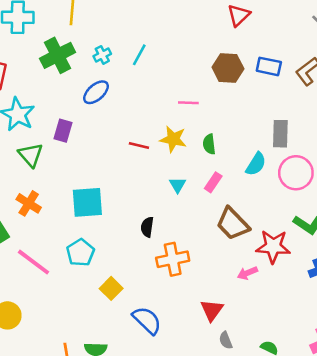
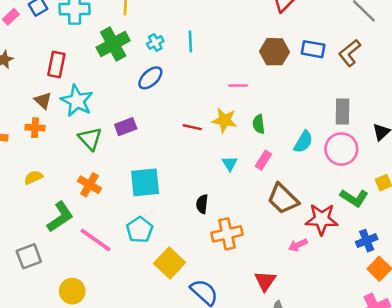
cyan line: (139, 55) -> (190, 41), turned -30
purple rectangle: (63, 131) -> (126, 127), moved, turned 55
gray rectangle: (280, 134) -> (343, 111), moved
yellow square: (111, 288) -> (170, 263), size x1.4

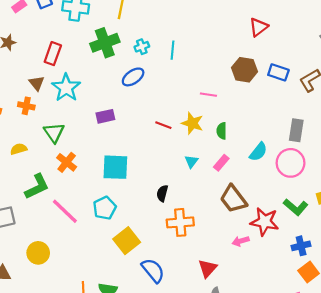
green triangle: (90, 139) -> (54, 133), moved

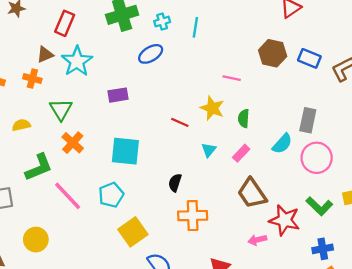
brown triangle: (37, 83) -> (45, 55), turned 42
red line: (163, 125) -> (180, 122), moved
gray rectangle: (296, 130) -> (308, 120), moved

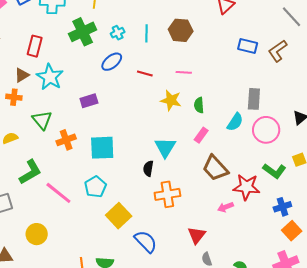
brown hexagon: (273, 53) -> (181, 30), moved
red line: (180, 122) -> (145, 73), moved
orange cross: (73, 143) -> (66, 140), moved, turned 36
cyan triangle: (209, 150) -> (165, 147), moved, size x1.6

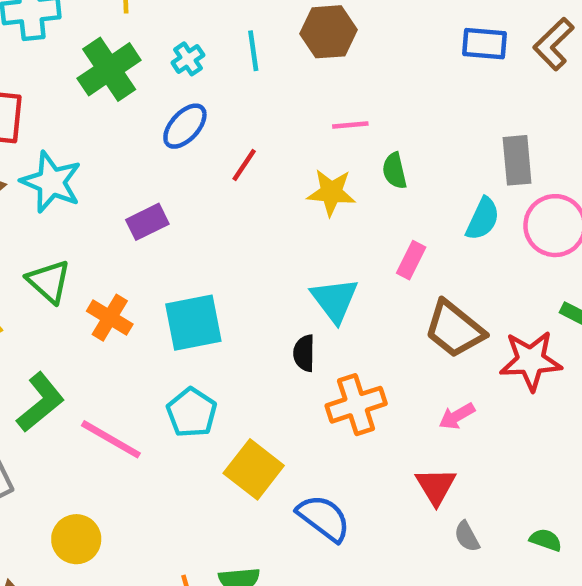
red line: (145, 73) -> (244, 165), moved, turned -63
green semicircle: (199, 105) -> (394, 171), moved
orange cross: (66, 140) -> (110, 318), turned -30
pink arrow: (225, 207) -> (457, 416), moved

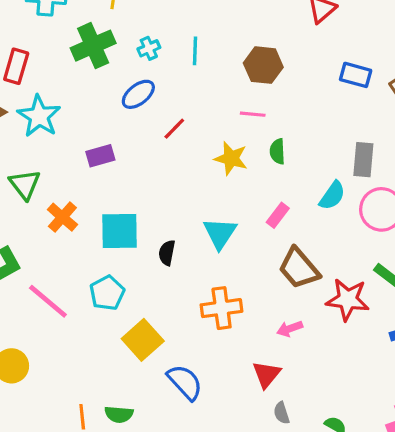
brown hexagon: (329, 32) -> (263, 65), moved
black semicircle: (304, 353) -> (167, 253), moved

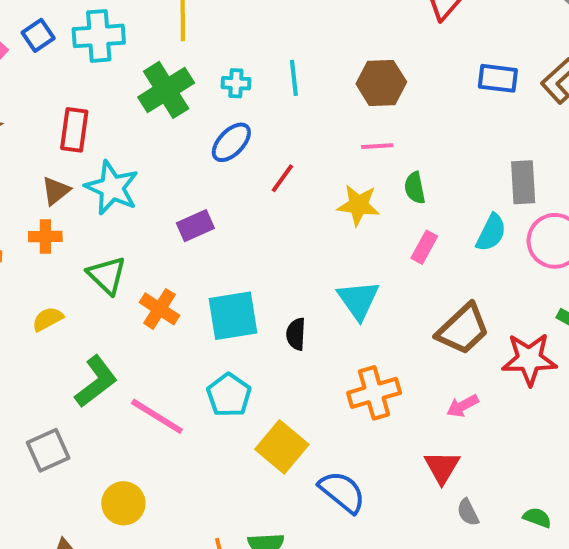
cyan cross: (149, 48) -> (236, 83), turned 35
pink rectangle: (278, 215) -> (424, 247), moved
brown trapezoid: (299, 268) -> (463, 329), turned -84

